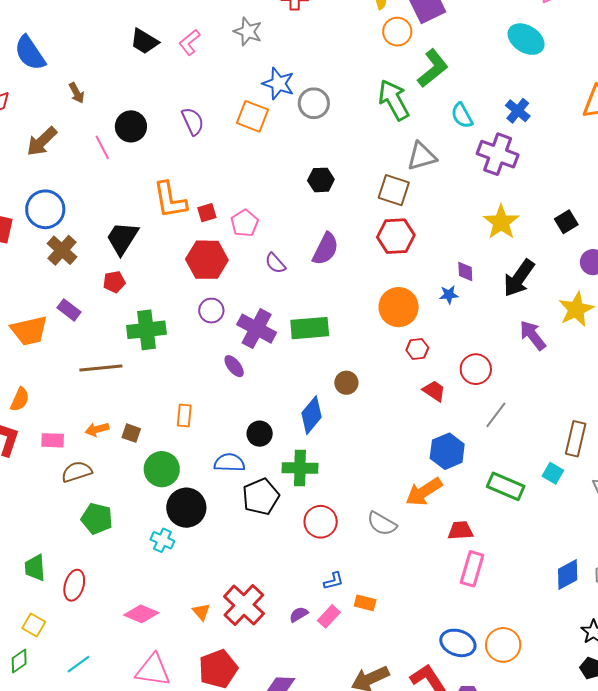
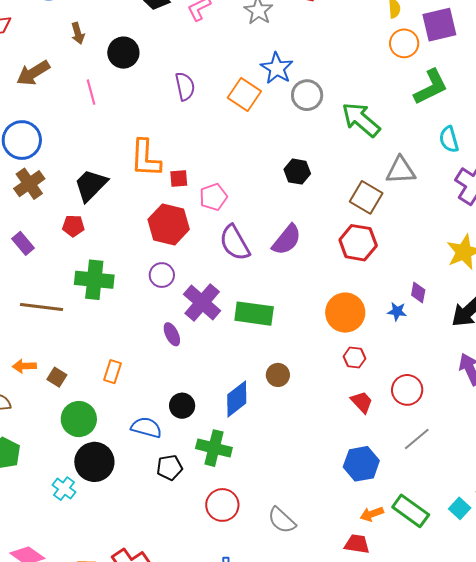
green arrow: (394, 100) -> (361, 120), moved, turned -33
black circle: (131, 126) -> (123, 53), moved
purple semicircle: (275, 263) -> (235, 243), size x1.6
orange arrow: (424, 492) -> (372, 514), moved, size x0.6
black pentagon: (261, 497) -> (169, 467), size x0.7

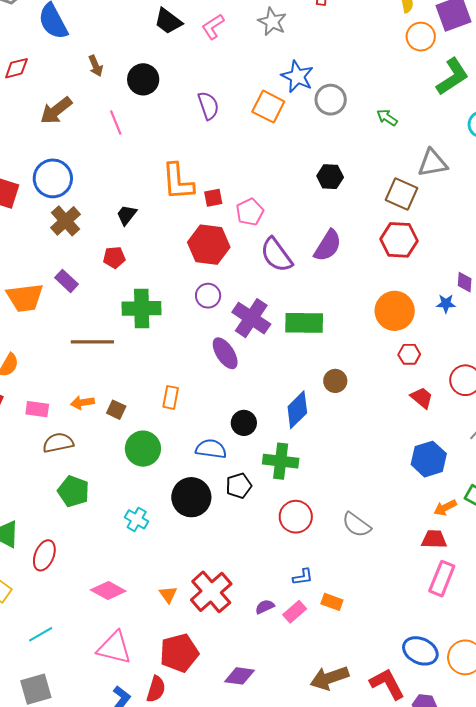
green arrow: (361, 120) -> (387, 117), size x0.5
black trapezoid: (91, 185) -> (127, 215), size x0.6
purple ellipse: (172, 334) -> (225, 353), size x1.4
black circle: (94, 462) -> (191, 497), moved

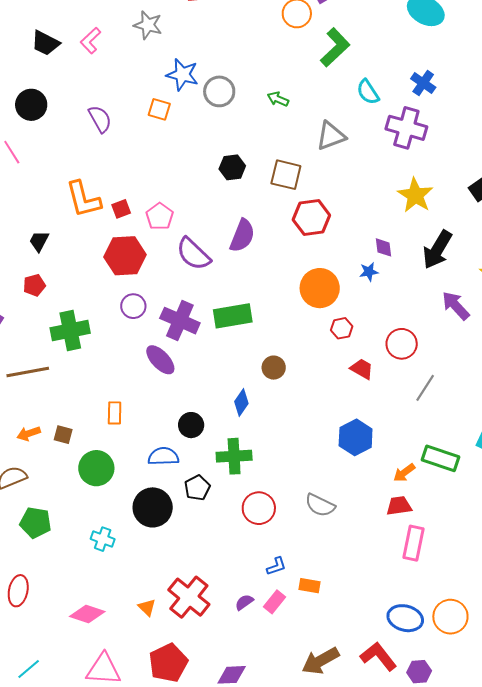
orange square: (268, 107) -> (159, 109), size x0.7
brown square: (402, 194) -> (286, 175), moved
blue diamond: (297, 410) -> (241, 403), size x0.7
blue hexagon: (429, 459) -> (356, 437), moved

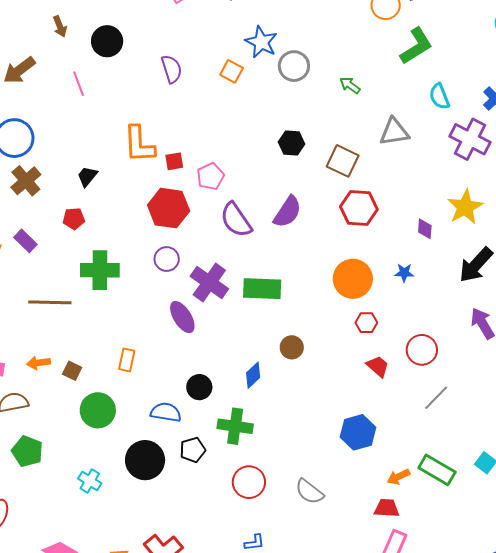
purple diamond: (383, 247) -> (425, 229), moved

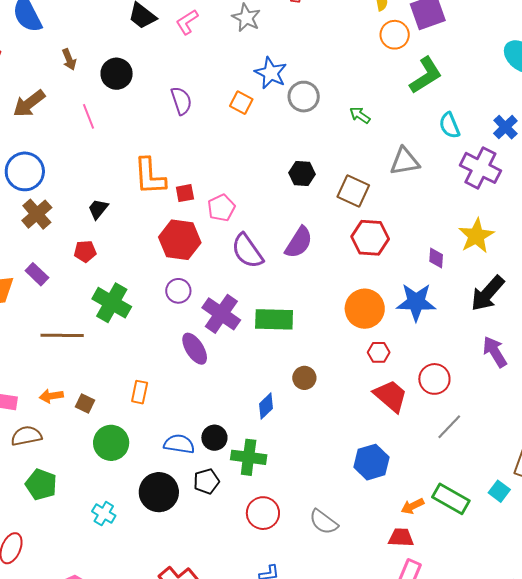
green cross: (100, 270) -> (112, 303), turned 30
blue star: (404, 273) -> (416, 302), size x2.0
red trapezoid: (378, 366) -> (391, 396), size x1.5
black circle: (199, 387) -> (214, 438), moved

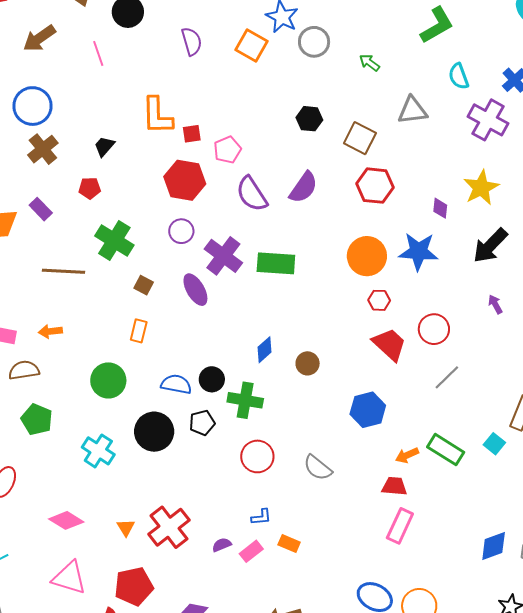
orange square: (241, 103) -> (251, 45), size x1.4
purple arrow: (495, 352) -> (495, 304), size x0.6
brown circle: (304, 378) -> (308, 363), moved
brown square: (85, 404) -> (144, 285), moved
cyan cross: (104, 514) -> (98, 451), size x1.4

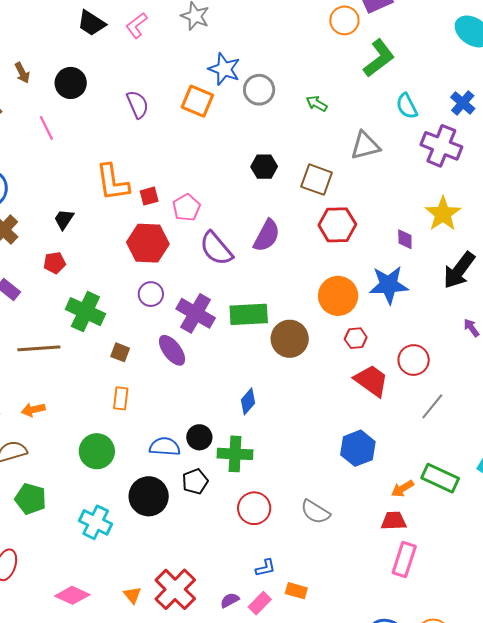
brown circle: (308, 363) -> (290, 339), moved, size x1.6

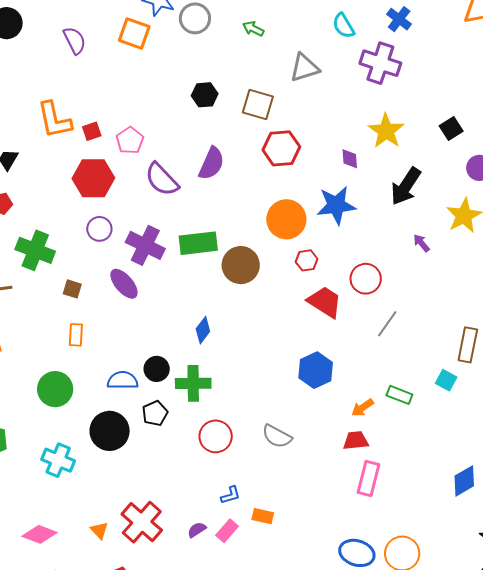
green rectangle: (440, 478) -> (399, 395), size x0.7

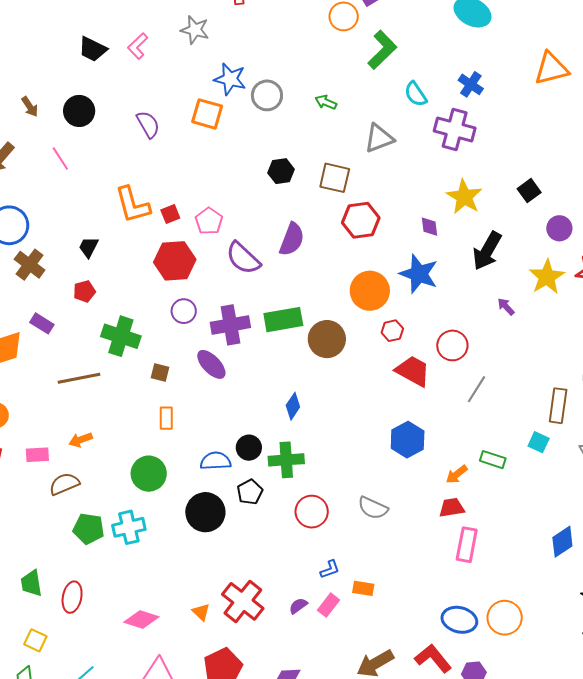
blue star: (336, 205) -> (419, 274), turned 30
purple cross: (145, 245) -> (230, 325), turned -33
cyan cross: (58, 460) -> (129, 527), moved, turned -32

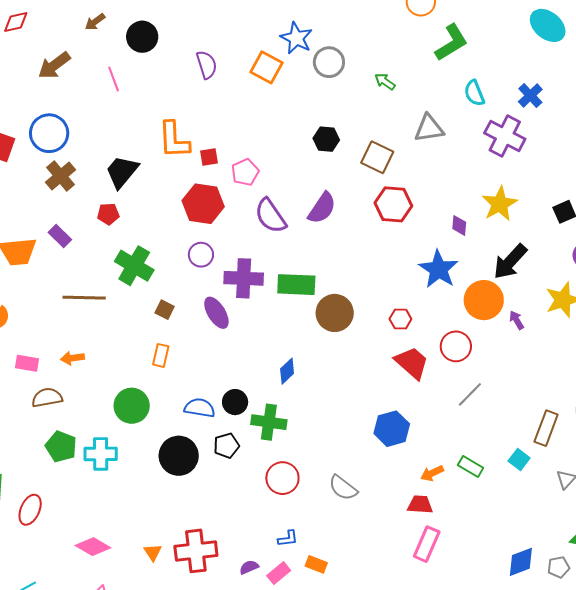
brown arrow: (30, 107) -> (95, 22), turned 75
black trapezoid: (89, 247) -> (122, 172), size x1.6
orange circle: (370, 291) -> (484, 300), moved
red cross: (243, 601) -> (196, 551), turned 33

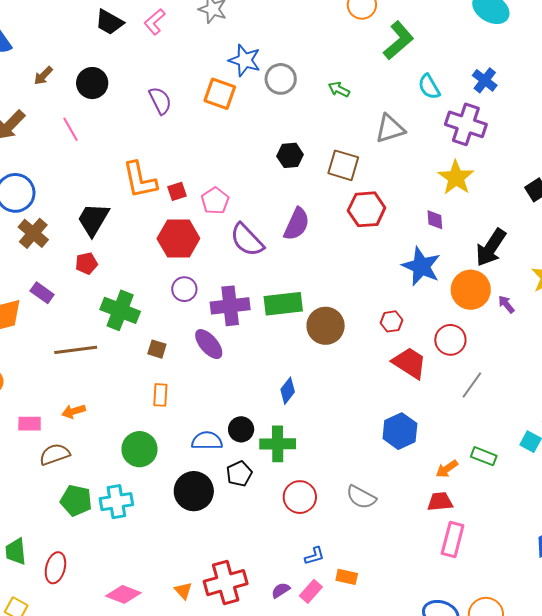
yellow star: (500, 204) -> (456, 178), moved

